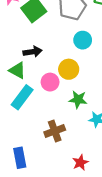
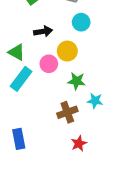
black arrow: (33, 52) -> (43, 31), moved
brown cross: (55, 131) -> (67, 112), moved

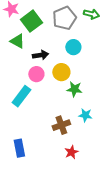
green triangle: (16, 52) -> (17, 41), moved
pink circle: (49, 64) -> (36, 74), moved
green star: (77, 81) -> (74, 89), moved

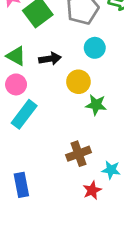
green triangle: (17, 41) -> (16, 56), moved
pink circle: (36, 74) -> (16, 84), moved
cyan star: (85, 115) -> (111, 170), moved

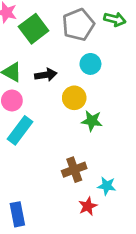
blue rectangle: (21, 185) -> (17, 214), moved

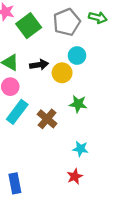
yellow circle: (74, 98) -> (62, 73), moved
brown cross: (74, 170) -> (47, 119), moved, turned -30
cyan star: (107, 186) -> (80, 149), moved

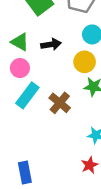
yellow circle: (62, 73) -> (85, 62), moved

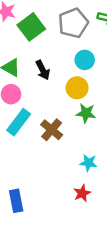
black arrow: (51, 44) -> (43, 70), turned 72

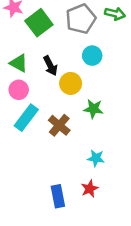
yellow circle: (77, 88) -> (71, 83), moved
blue rectangle: (16, 201) -> (58, 196), moved

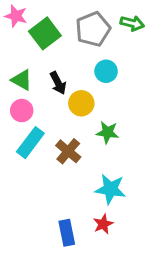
cyan star: (96, 158) -> (110, 189), size x1.5

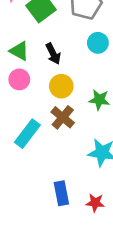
yellow circle: (81, 103) -> (61, 86), moved
cyan rectangle: (30, 143) -> (27, 134), moved
red star: (103, 224) -> (95, 203), moved, turned 30

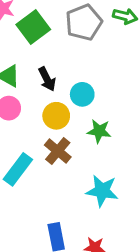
cyan circle: (98, 43) -> (82, 94), moved

